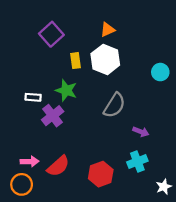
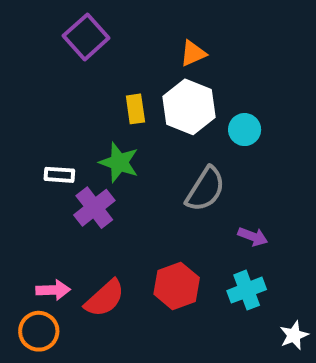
purple square: (51, 34) -> (86, 37), moved
cyan circle: (160, 72) -> (245, 130), moved
red hexagon: (101, 174) -> (177, 286), moved

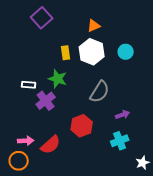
cyan circle: (245, 130) -> (126, 52), moved
purple arrow: (253, 237) -> (123, 115), turned -40
red hexagon: (177, 286) -> (82, 126), moved

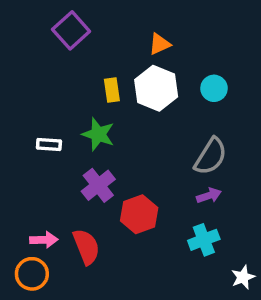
gray semicircle: (100, 92) -> (211, 156), moved
purple cross: (46, 101) -> (98, 185), moved
red semicircle: (51, 145) -> (86, 247), turned -70

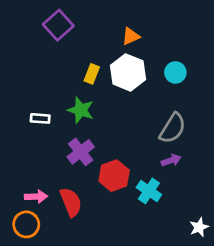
yellow rectangle: (112, 90) -> (92, 74), turned 30
cyan cross: (204, 240) -> (149, 191), moved, turned -35

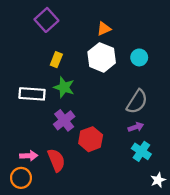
yellow rectangle: (92, 74) -> (56, 60), moved
white rectangle: (40, 118) -> (32, 94), size x1.6
cyan cross: (149, 191) -> (141, 151), moved

